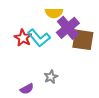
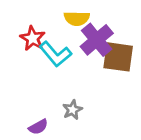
red star: (23, 38) -> (33, 38), moved

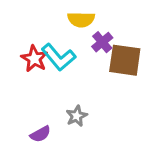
red star: (33, 38) -> (34, 59), moved
purple cross: (97, 40) -> (102, 42), size x0.6

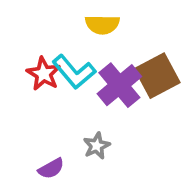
purple cross: (102, 42) -> (119, 85), moved, size x1.6
brown square: (125, 60) -> (157, 76), turned -36

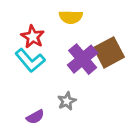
cyan L-shape: (74, 72) -> (30, 60), moved
red star: (44, 74) -> (33, 37), moved

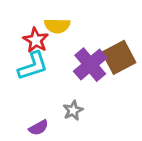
yellow semicircle: (71, 17) -> (57, 26), moved
cyan L-shape: (30, 60) -> (33, 66), turned -68

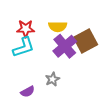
yellow semicircle: (57, 26) -> (58, 27), moved
red star: (36, 40) -> (26, 29), turned -30

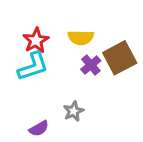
red star: (26, 29) -> (36, 40), turned -30
purple cross: (65, 46) -> (91, 65), size x0.6

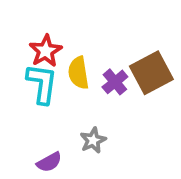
yellow semicircle: (81, 38) -> (78, 73), moved, turned 80
cyan L-shape: (33, 66) -> (42, 84), turned -64

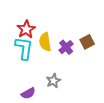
brown square: (151, 73) -> (87, 42), size x0.6

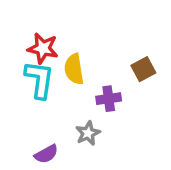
red star: (26, 29) -> (43, 48), turned -30
purple cross: (66, 47) -> (109, 99), moved, turned 32

